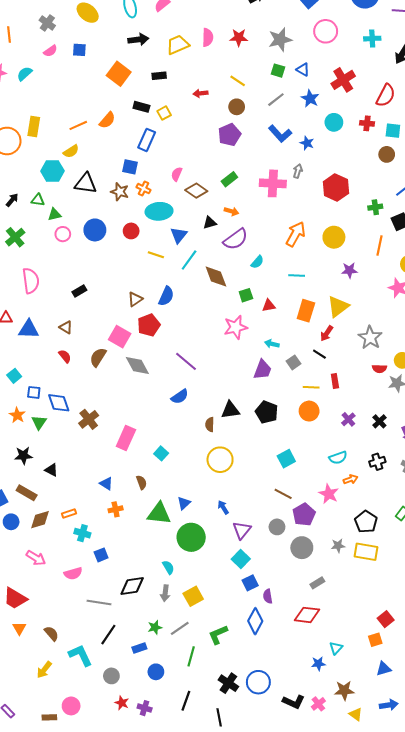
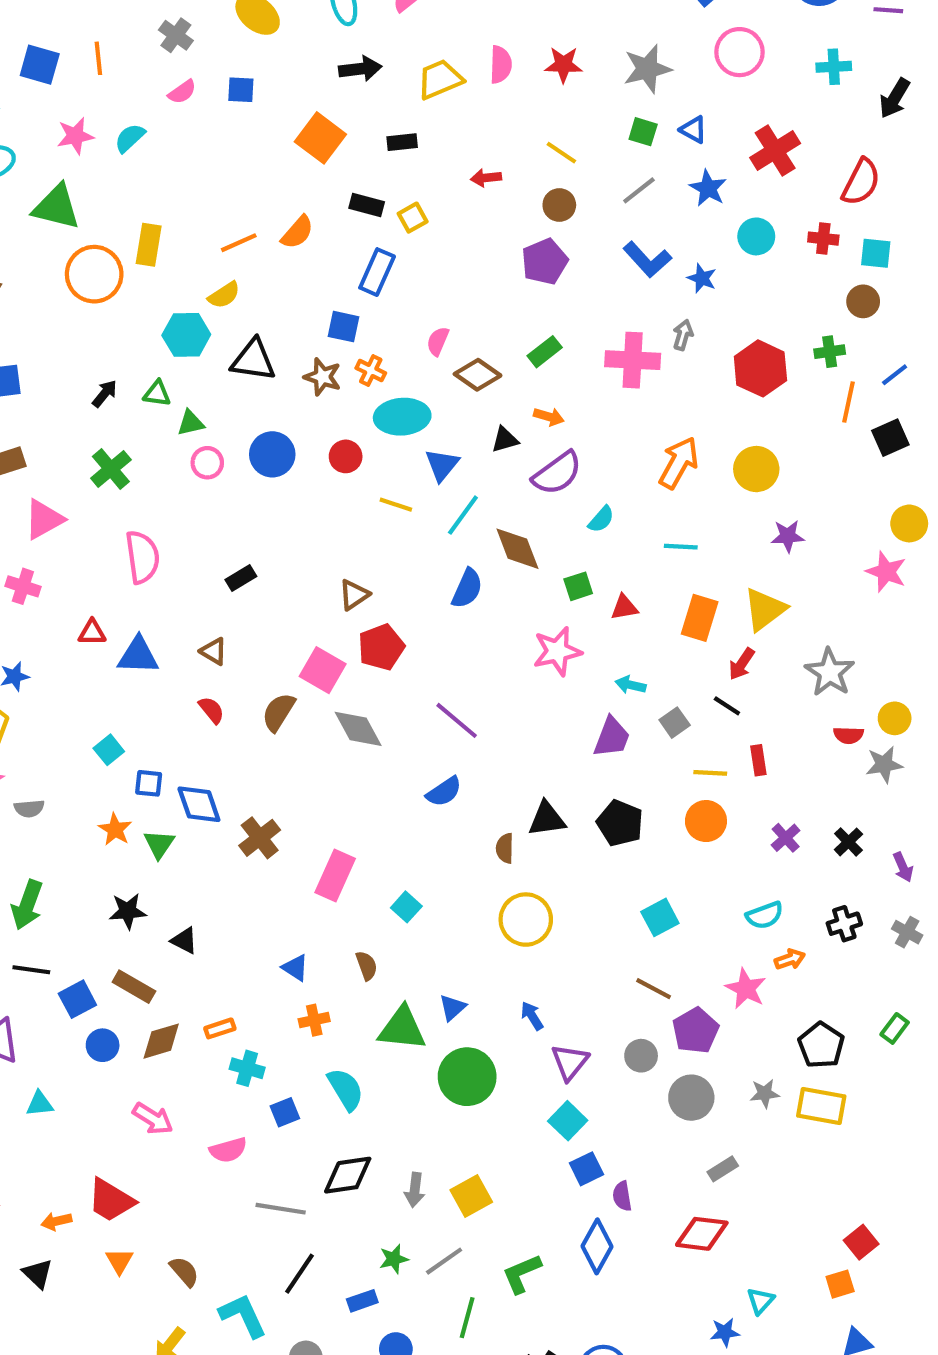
green cross: (375, 207) -> (830, 352), moved
orange line: (379, 245) -> (848, 402), moved
blue semicircle: (166, 296) -> (467, 588), moved
cyan semicircle: (168, 567) -> (346, 1089), moved, size x1.5

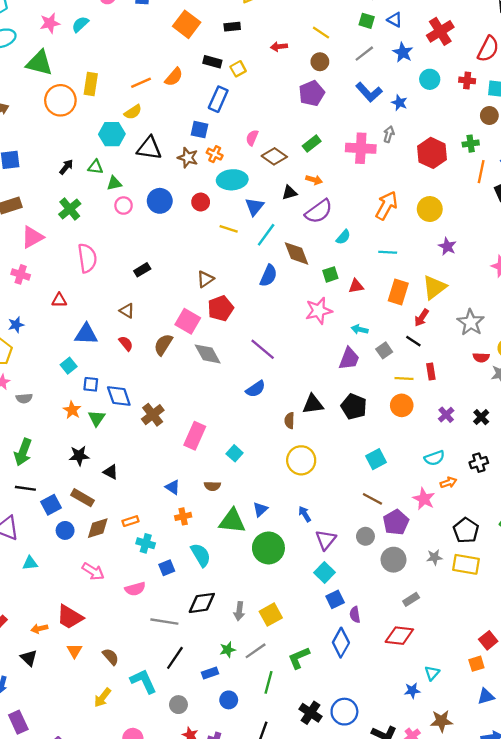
purple star: (788, 536) -> (447, 246), turned 30
blue triangle: (138, 655) -> (86, 334), moved
brown semicircle: (367, 966) -> (212, 486), turned 112

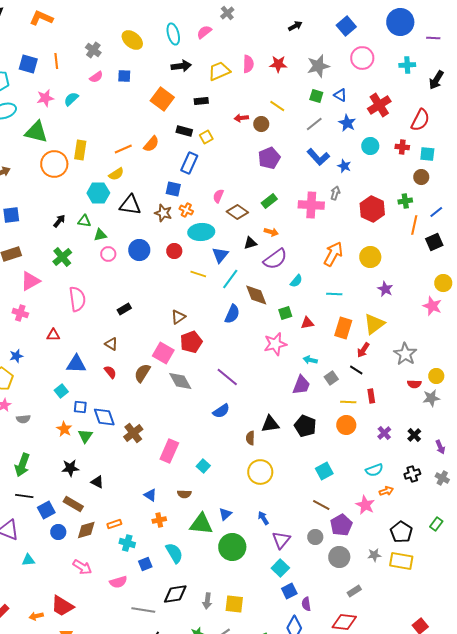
brown circle: (320, 62) -> (261, 124), moved
yellow square: (271, 615) -> (234, 604), turned 36

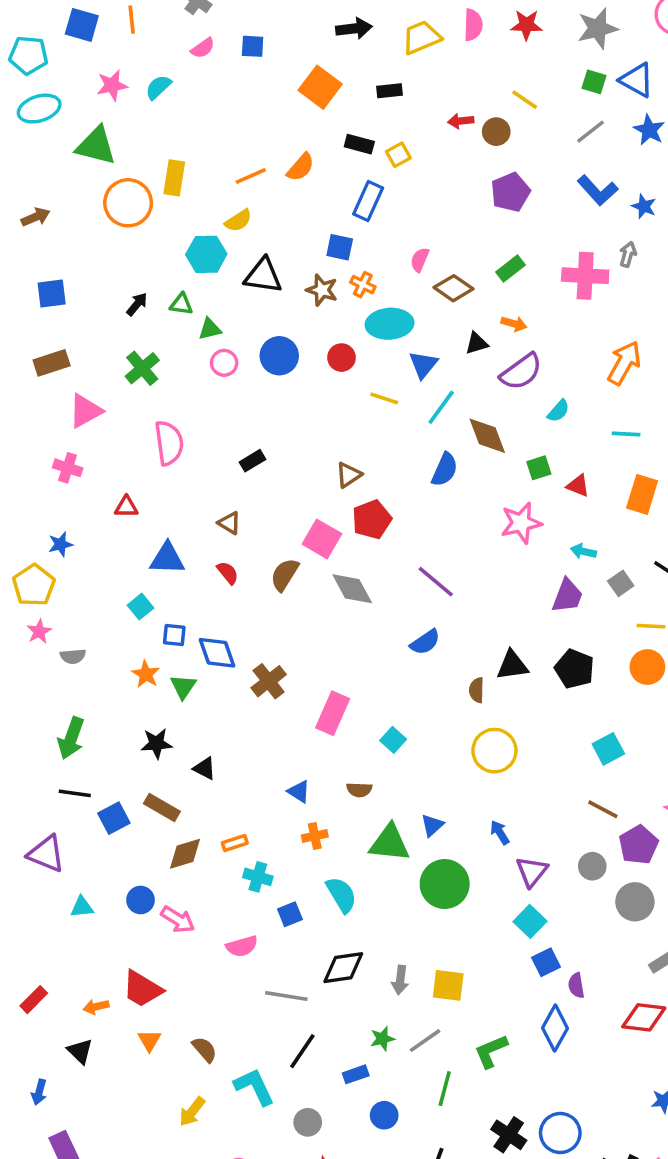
blue triangle: (340, 95) -> (637, 80), size x1.5
red triangle: (307, 323) -> (578, 486), turned 32
blue circle: (58, 532) -> (141, 900), moved

